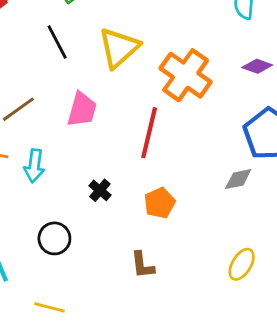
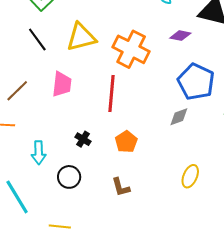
yellow triangle: (119, 48) -> (81, 37), turned 36
cyan arrow: (34, 166) -> (39, 153), moved
black circle: (54, 238) -> (69, 177), moved

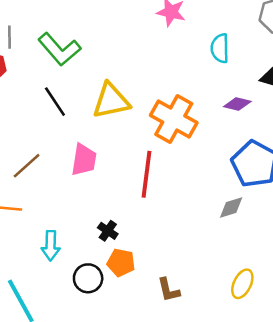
orange pentagon: (126, 142) -> (121, 263), moved, turned -30
brown L-shape: (121, 187) -> (169, 290), moved

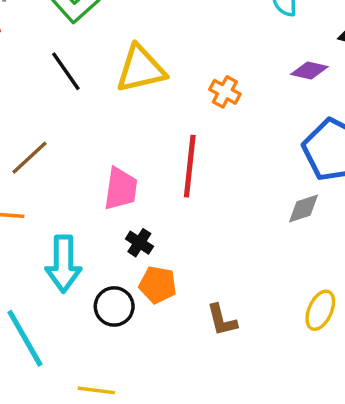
orange cross: (174, 119) -> (225, 92), size x0.5
pink trapezoid: (84, 160) -> (121, 189), moved
cyan arrow: (51, 246) -> (63, 264), size x1.4

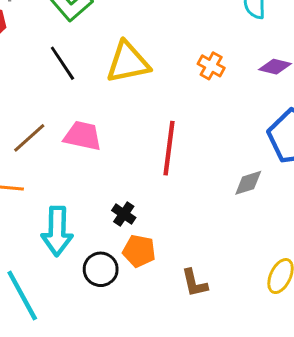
orange cross: (225, 92) -> (211, 66), moved
pink trapezoid: (121, 189) -> (83, 136), moved, turned -87
gray diamond: (303, 209) -> (248, 183), moved

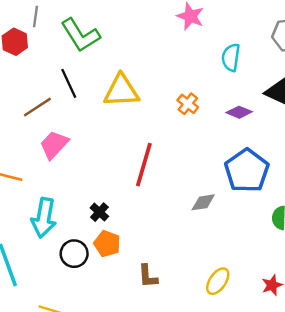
pink trapezoid: (83, 136) -> (54, 145), moved, turned -68
brown line: (29, 138) -> (37, 107), moved

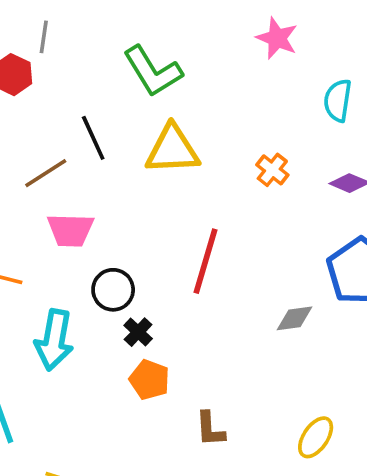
green L-shape: (80, 35) -> (153, 71), moved
pink trapezoid: (54, 145) -> (70, 230), turned -132
black circle: (74, 254) -> (113, 290), moved

